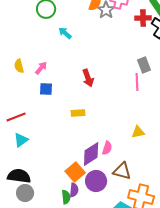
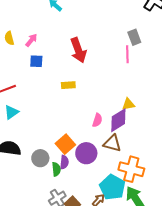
red arrow: (88, 78) -> (78, 50), size x1.4
purple diamond: (91, 154) -> (118, 120), moved
gray circle: (25, 193) -> (40, 158), moved

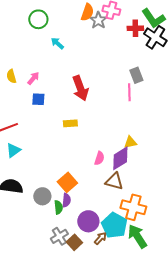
purple circle: (86, 153) -> (88, 221), moved

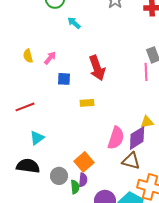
blue square: (38, 99) -> (64, 79), moved
cyan triangle: (13, 150) -> (37, 138), moved
pink semicircle: (99, 158) -> (116, 138), size x1.6

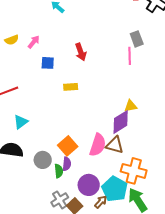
yellow semicircle: (28, 56) -> (12, 40), turned -96
red arrow: (97, 68) -> (81, 52), size x0.7
pink semicircle: (116, 138) -> (98, 145), moved

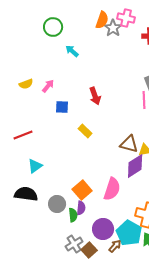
yellow rectangle: (71, 87) -> (85, 131), turned 48
brown triangle: (115, 145) -> (129, 144), moved

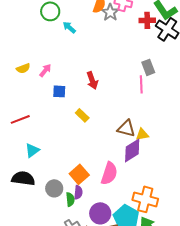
cyan arrow: (72, 51) -> (69, 27), moved

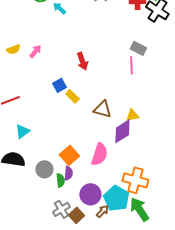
gray rectangle: (148, 67) -> (138, 48), turned -42
blue square: (59, 91) -> (59, 85), moved, turned -32
brown triangle: (126, 128) -> (102, 109), moved

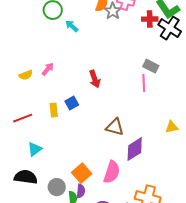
yellow semicircle: (13, 49) -> (26, 75), moved
yellow rectangle: (72, 96) -> (54, 110), moved, turned 40
yellow triangle: (132, 115) -> (172, 127), moved

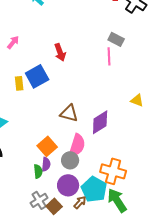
blue square: (72, 103) -> (37, 76), size x1.6
brown triangle: (115, 127) -> (69, 113), moved
yellow triangle: (172, 127) -> (137, 100), turned 32
gray circle: (57, 187) -> (70, 160), moved

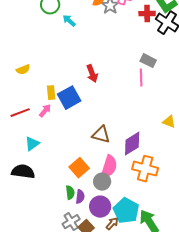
pink arrow: (13, 42) -> (45, 111), moved
yellow rectangle: (19, 83) -> (51, 93), moved
purple semicircle: (46, 164) -> (80, 197), moved
orange cross: (113, 171) -> (145, 169), moved

